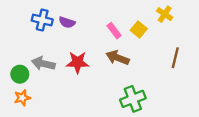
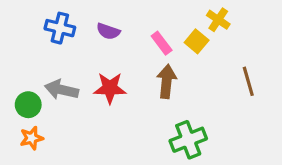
yellow cross: (165, 14) -> (218, 20), moved
purple semicircle: (67, 22) -> (108, 31), moved
brown arrow: (118, 58) -> (167, 81), turned 75
brown line: (175, 58) -> (248, 81), turned -30

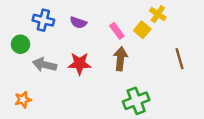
green circle: (28, 105) -> (20, 44), moved

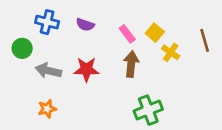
yellow cross: (158, 14) -> (171, 52), moved
brown line: (179, 59) -> (205, 40), moved
orange star: (23, 100) -> (47, 109), moved

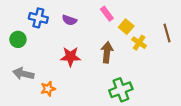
pink rectangle: (127, 34) -> (107, 14), moved
gray arrow: (48, 71) -> (23, 74), moved
orange star: (47, 109) -> (48, 89), moved

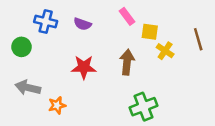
yellow square: (126, 27) -> (150, 32), turned -32

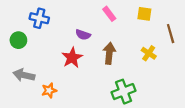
purple semicircle: (83, 24) -> (83, 35), moved
yellow square: (150, 32) -> (144, 14), moved
yellow cross: (165, 51) -> (149, 53), moved
red star: (84, 67) -> (72, 58), turned -30

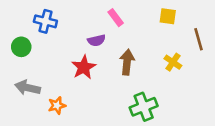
pink rectangle: (109, 14) -> (116, 18), moved
purple semicircle: (83, 35) -> (96, 40), turned -32

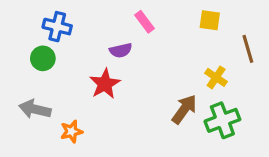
green circle: (21, 47) -> (43, 58), moved
brown arrow: (127, 62) -> (184, 109), moved, turned 30
green cross: (144, 107) -> (222, 120), moved

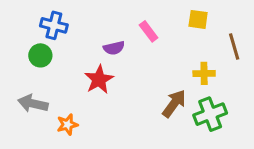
pink rectangle: (145, 22) -> (149, 31), moved
yellow cross: (216, 77) -> (204, 73), turned -35

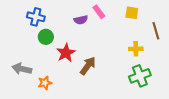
pink rectangle: (149, 31) -> (99, 12), moved
purple semicircle: (114, 48) -> (81, 20), moved
green circle: (40, 55) -> (46, 37), moved
brown arrow: (174, 104) -> (88, 66), moved

